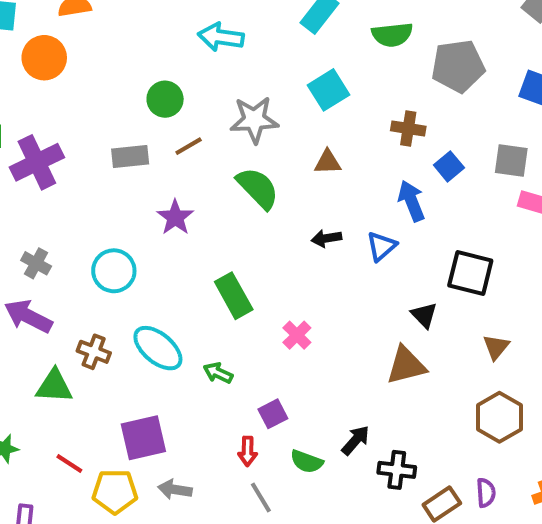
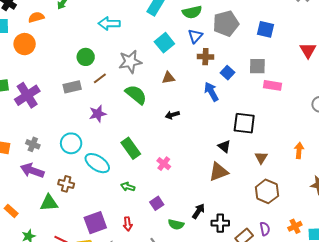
purple star: (175, 217) -> (98, 114), turned 30
blue triangle: (381, 246) -> (195, 36), moved
cyan ellipse: (158, 348) -> (97, 163), moved
red arrow: (248, 451) -> (128, 224), moved

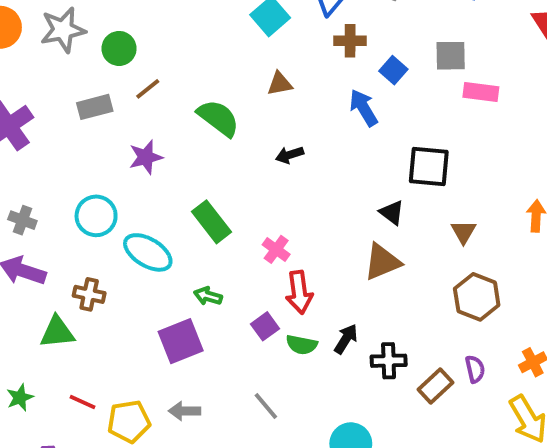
gray star: (130, 62) -> (63, 30), moved
purple square: (95, 223) -> (181, 341), moved
red arrow: (128, 224) -> (299, 292), moved, size x1.5
green semicircle: (176, 224) -> (302, 345), moved

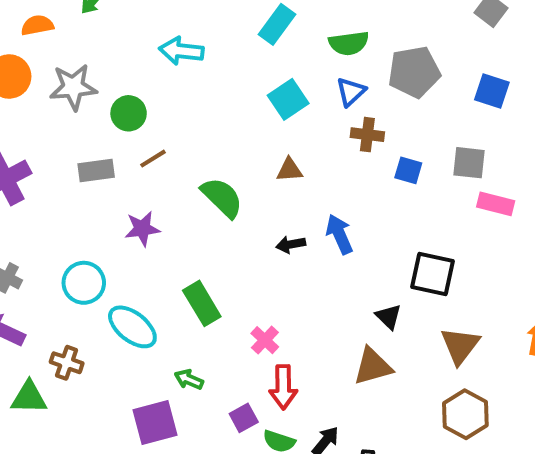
blue square: (393, 70) -> (408, 170), turned -32
blue arrow: (363, 108) -> (339, 234), moved
brown triangle: (463, 232) -> (460, 346), size x1.5

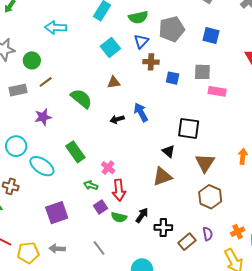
green arrow: (189, 379) -> (91, 185), moved

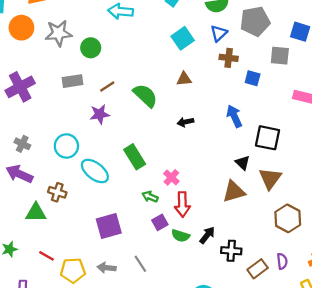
gray square: (202, 72) -> (280, 56), moved
brown line: (46, 82) -> (107, 87), moved
blue arrow: (141, 112) -> (234, 116), moved
brown triangle: (205, 163) -> (270, 178), moved
gray line: (99, 248) -> (140, 264), moved

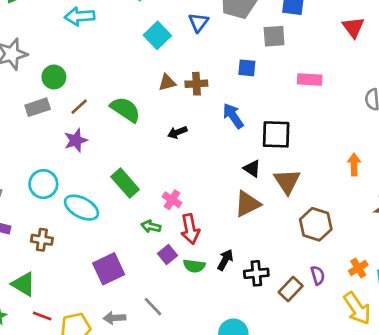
green circle: (91, 48) -> (54, 77), moved
brown cross: (229, 58) -> (196, 84), moved
green triangle: (36, 213) -> (23, 284), moved, turned 40

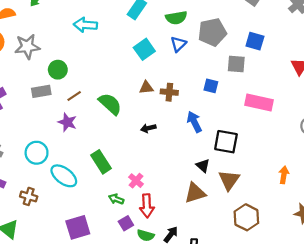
pink rectangle: (310, 80) -> (259, 102), size x1.4
purple star: (76, 140) -> (67, 122), turned 30

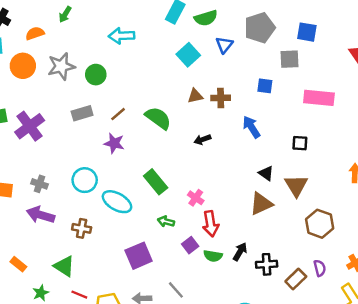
green semicircle: (176, 18) -> (206, 18), moved
green circle: (58, 70) -> (96, 75), moved
black square: (226, 142) -> (300, 143), moved, size x0.6
green arrow: (116, 199) -> (166, 221), moved

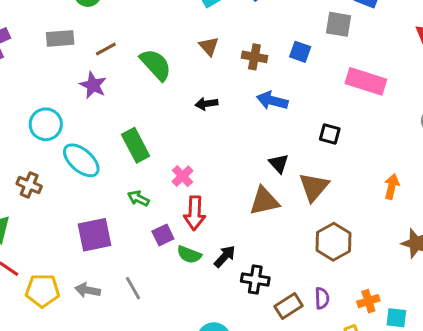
brown triangle: (195, 96) -> (209, 46), turned 49
brown cross: (221, 98) -> (254, 57), moved
blue arrow: (251, 127) -> (272, 101), turned -55

